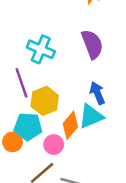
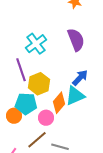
cyan cross: (41, 49) -> (36, 44), turned 30
blue arrow: (97, 93) -> (80, 78), turned 66

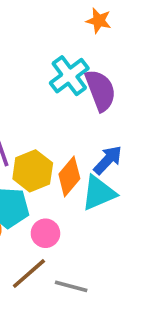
cyan cross: (36, 44) -> (69, 76), moved
orange diamond: (59, 103) -> (69, 176), moved

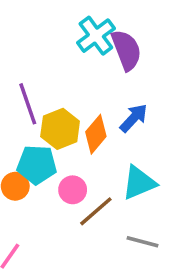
cyan triangle: (99, 193) -> (139, 183), moved
brown line: (29, 274) -> (96, 211), moved
gray line: (71, 286) -> (143, 242), moved

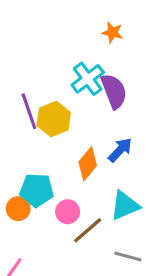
purple line: (28, 104) -> (29, 111), moved
yellow hexagon: (60, 129) -> (54, 119), moved

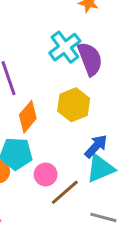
yellow hexagon: (54, 119) -> (74, 105), moved
blue arrow: (120, 150) -> (96, 146), moved
orange diamond: (88, 164) -> (28, 117), moved

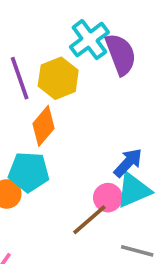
yellow hexagon: (74, 105) -> (58, 78), moved
pink circle: (46, 174) -> (108, 198), moved

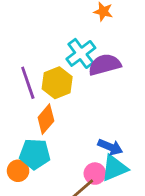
purple semicircle: (121, 54) -> (105, 65), turned -84
blue arrow: (128, 163) -> (110, 147), turned 70

